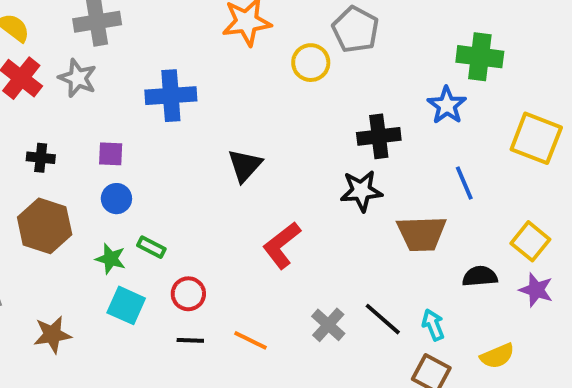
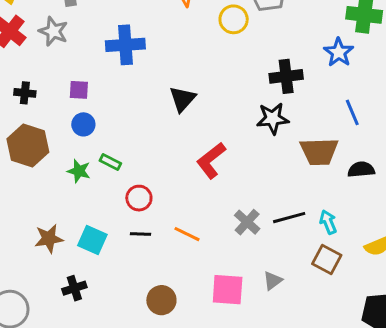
black semicircle: (480, 276) -> (361, 169), moved
cyan square: (126, 305) -> (92, 240), moved
black line: (383, 319) -> (289, 218), turned -56
brown star: (52, 335) -> (49, 239), moved

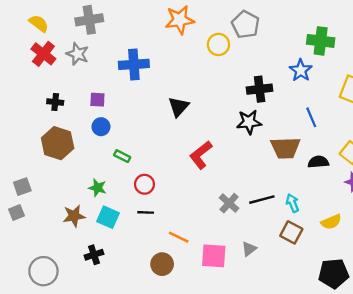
green star: (79, 171) -> (97, 188), moved
orange line: (187, 234) -> (179, 237), moved

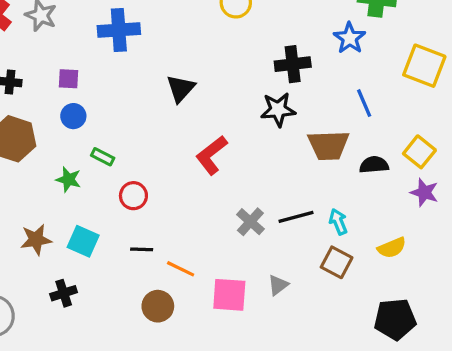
green star: (97, 188) -> (68, 179), moved
black line: (146, 212) -> (142, 249), moved

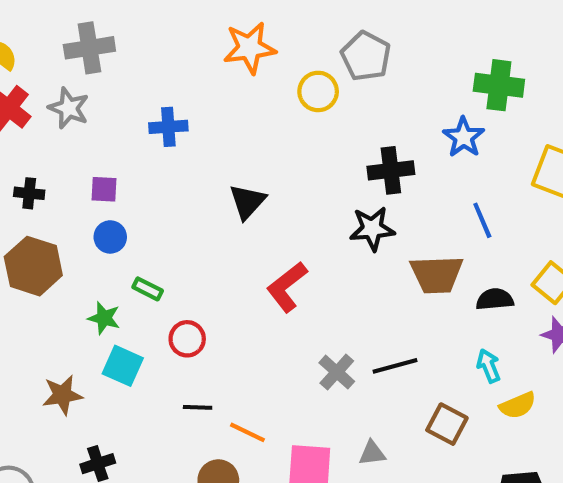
blue cross: (119, 30) -> (168, 127), size x0.7
cyan arrow: (338, 222) -> (489, 366), moved
cyan square: (83, 241) -> (123, 366), moved
gray triangle: (278, 285) -> (372, 453), turned 30

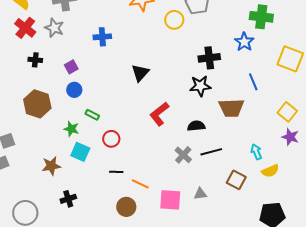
purple square: (104, 189) -> (71, 67), turned -32
black cross: (29, 193) -> (35, 60), moved
black semicircle: (495, 299) -> (196, 126), moved

